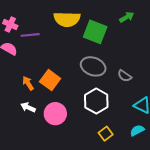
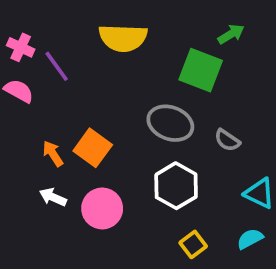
green square: (95, 32) -> (201, 70), moved
purple line: (30, 35) -> (57, 66), turned 60

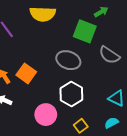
gray semicircle: (227, 140) -> (109, 55), moved, size x1.5
pink circle: (102, 208) -> (46, 115), moved

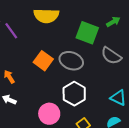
green arrow: (101, 12) -> (113, 22), moved
orange square: (26, 73) -> (43, 61), moved

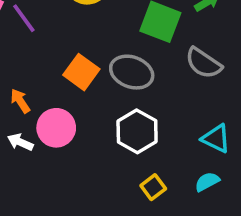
pink circle: (49, 114) -> (56, 128), moved

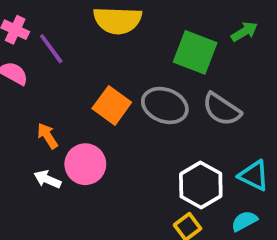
gray semicircle: (204, 63) -> (222, 109), moved
white hexagon: (137, 131) -> (201, 185), moved

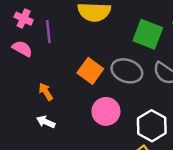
purple line: (51, 49) -> (48, 32), turned 30
pink circle: (85, 164) -> (106, 111), moved

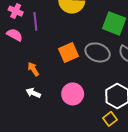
orange square: (90, 71) -> (69, 52), turned 30
pink circle: (106, 111) -> (73, 94), moved

